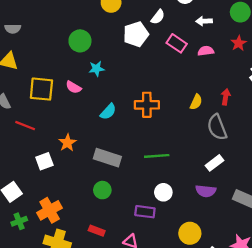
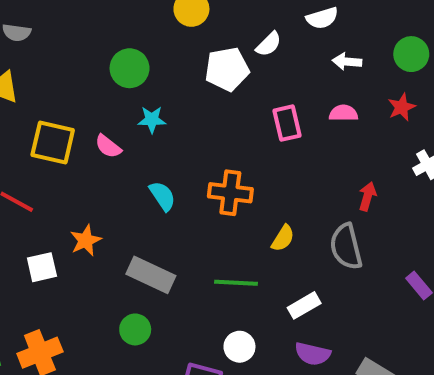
pink rectangle: (177, 43) -> (287, 123), moved, turned 36
yellow semicircle: (196, 102) -> (283, 238), moved
cyan semicircle: (108, 112) -> (162, 196), turned -84
white rectangle: (215, 163) -> (304, 305), moved

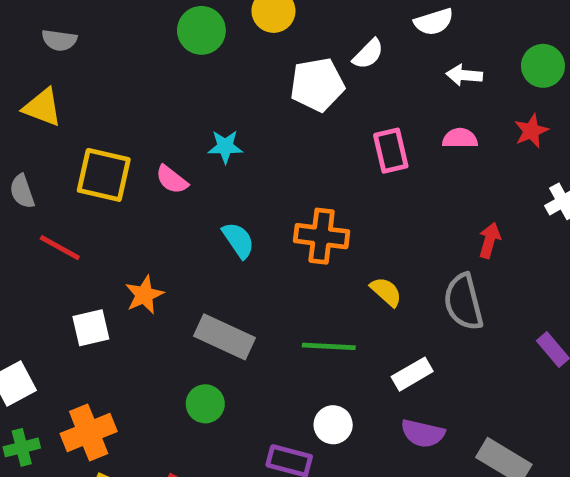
green circle: (130, 68) -> (201, 30), moved
yellow semicircle: (283, 238) -> (386, 292), turned -80

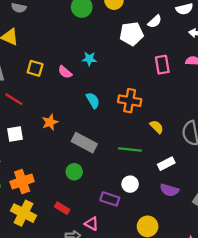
yellow square: (104, 175) -> (35, 68), size x0.7
white square: (91, 328) -> (15, 134), moved

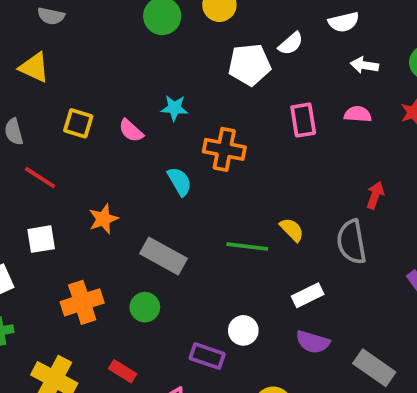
orange cross: (130, 101) -> (224, 149), moved
green line: (130, 149) -> (247, 247), moved
orange cross: (22, 181) -> (82, 302), moved

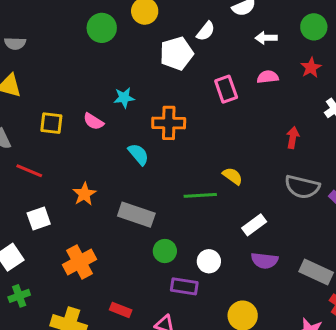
gray semicircle: (351, 242) -> (302, 187), moved, turned -56
green circle: (145, 307) -> (165, 251), moved

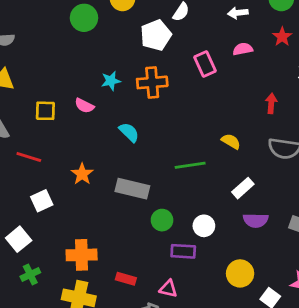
orange cross: (169, 123) -> (152, 82), moved
yellow semicircle: (233, 176) -> (231, 141), moved
orange cross: (80, 262) -> (82, 255), moved, turned 32

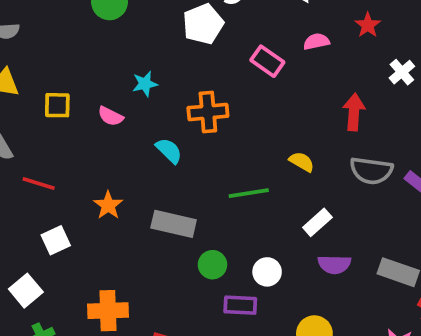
pink rectangle: (205, 64) -> (267, 61), turned -30
orange cross: (152, 82) -> (208, 112), moved
red arrow: (271, 103) -> (354, 112), size x1.4
yellow square: (45, 111) -> (57, 105), moved

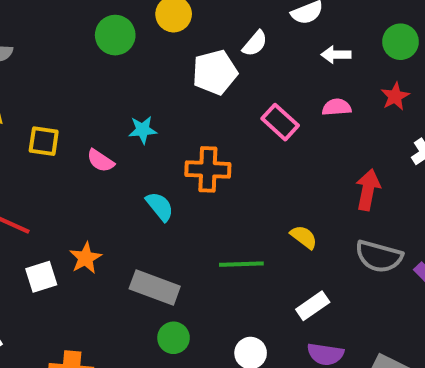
white square: (56, 240) -> (41, 277), moved
green circle: (212, 265) -> (174, 338), moved

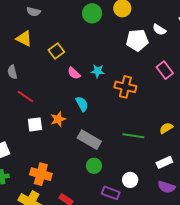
white semicircle: (255, 43) -> (159, 30), turned 72
cyan star: (143, 130) -> (98, 71), moved
yellow square: (44, 141) -> (56, 51), moved, turned 35
cyan semicircle: (160, 206) -> (82, 104), moved
yellow semicircle: (304, 237) -> (166, 128), turned -80

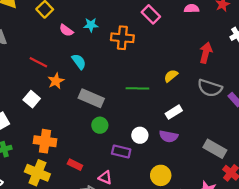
pink rectangle: (165, 70) -> (151, 14), moved
red line: (25, 96) -> (38, 62), moved
white square: (35, 124) -> (32, 99), moved, turned -35
purple semicircle: (166, 187) -> (169, 136), moved

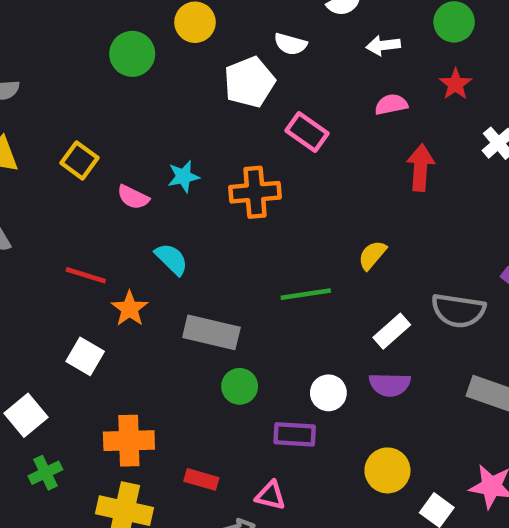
red arrow: (206, 53) -> (421, 168), moved
gray semicircle: (210, 88) -> (458, 310), moved

